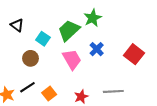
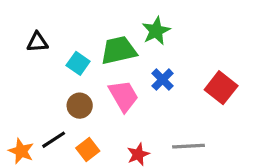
black triangle: (17, 25) -> (37, 42), turned -40
green trapezoid: (69, 30) -> (119, 50), turned 30
brown circle: (31, 58) -> (80, 106), moved

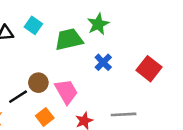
cyan square: (78, 63) -> (33, 25), moved
pink trapezoid: (124, 96) -> (66, 92), moved
black line: (54, 140) -> (18, 97), moved

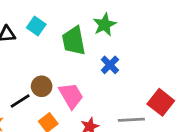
green trapezoid: (69, 39) -> (74, 41), turned -88
red square: (149, 69) -> (161, 102), moved

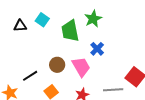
brown circle: (42, 86) -> (57, 65), moved
pink trapezoid: (71, 96) -> (81, 67), moved

